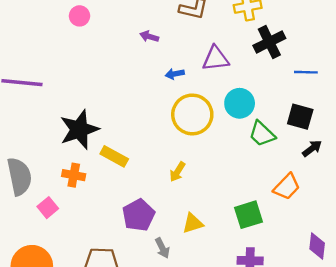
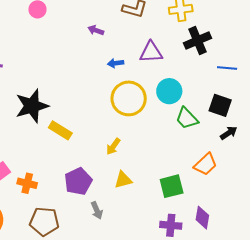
orange cross: (74, 175) -> (27, 183), moved
yellow triangle: (193, 223) -> (123, 180), moved
purple diamond: (317, 246) -> (202, 218), moved

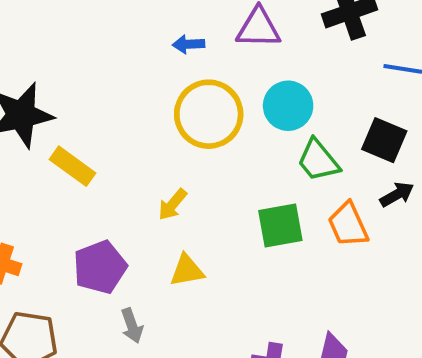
orange trapezoid: (205, 164) -> (348, 225), moved, turned 105
green square: (172, 186) -> (280, 226), moved

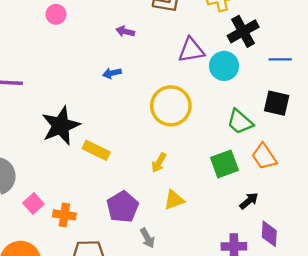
blue arrow: (189, 44) -> (112, 73), moved
cyan circle: (288, 106) -> (224, 66), moved
black arrow: (397, 194) -> (249, 201), moved

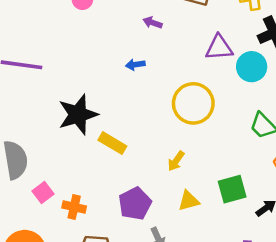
green square: (224, 164) -> (232, 189), moved

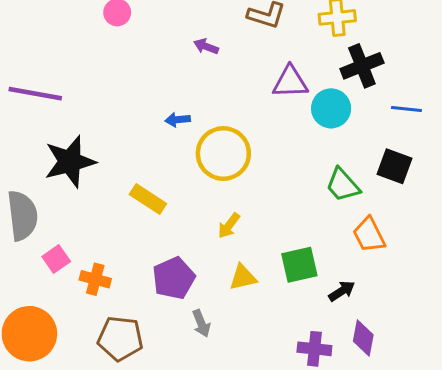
blue arrow: (135, 65) -> (178, 120), moved
yellow circle: (193, 103) -> (223, 153), moved
black star: (78, 114) -> (70, 162), moved

